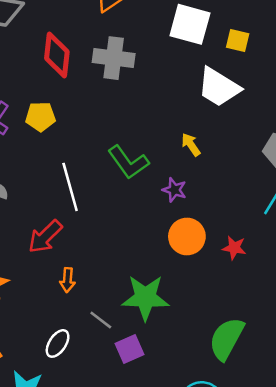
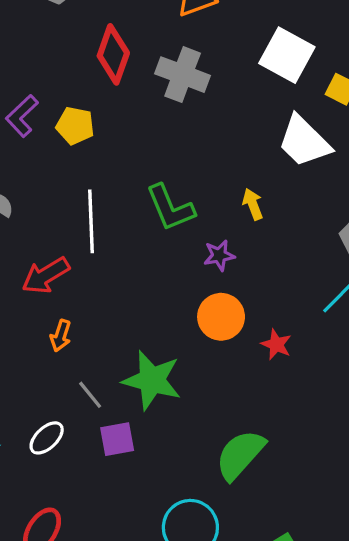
purple star: (174, 190) -> (219, 255), turned 30
white ellipse: (58, 343) -> (47, 438), moved

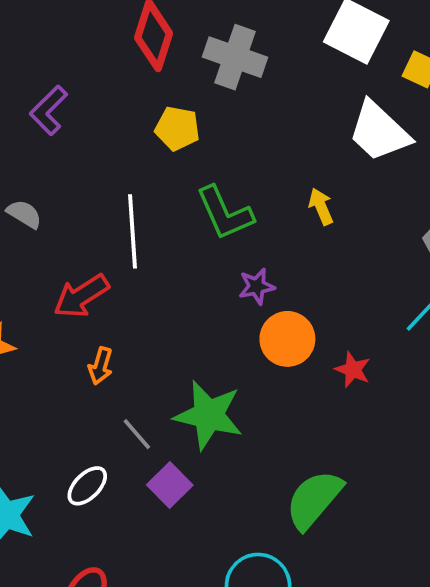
yellow pentagon: (75, 126) -> (177, 128), moved
purple star: (219, 255) -> (257, 286), moved
purple square: (117, 439) -> (170, 485), turned -33

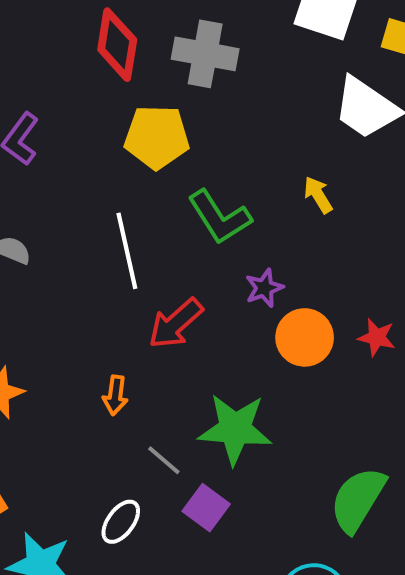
yellow pentagon: (177, 128) -> (157, 137), size x1.4
red arrow: (81, 296) -> (176, 324), moved
red star: (353, 370) -> (377, 337), moved

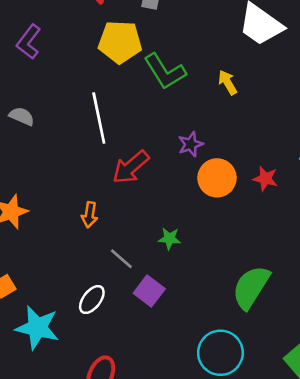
green L-shape: (219, 217) -> (165, 71), moved
green star: (235, 429) -> (169, 239), size x0.5

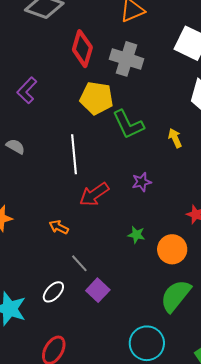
orange circle: (217, 178) -> (172, 249), moved
orange arrow: (90, 215) -> (59, 227), turned 102
green star: (169, 239) -> (136, 235), moved

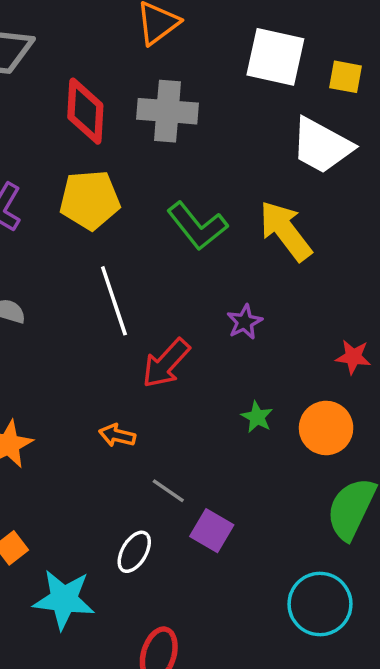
yellow pentagon: (97, 98) -> (90, 200), moved
yellow arrow: (175, 138) -> (285, 231), size x1.8
green star: (136, 235) -> (257, 417), turned 30

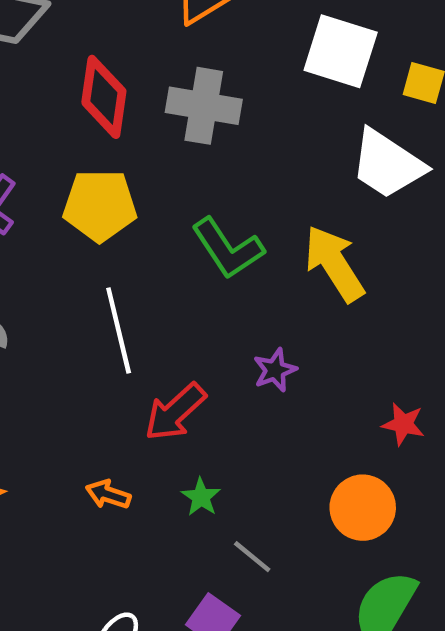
green star: (257, 417) -> (201, 497), moved
gray line: (168, 491) -> (252, 557), moved

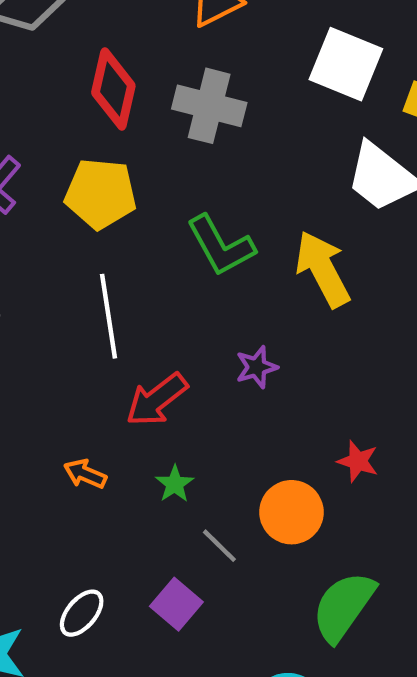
red star: (403, 424) -> (358, 461), moved
orange circle: (363, 508) -> (291, 512), moved

